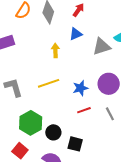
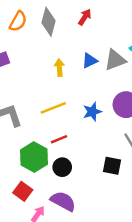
blue triangle: (76, 34) -> (90, 61), moved
red line: (84, 110) -> (59, 139), moved
black square: (75, 144) -> (112, 166), moved

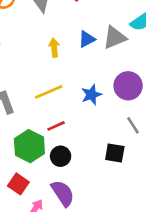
purple semicircle: (63, 201) -> (63, 193), turned 30

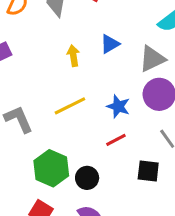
gray triangle: (115, 37) -> (152, 59), moved
blue star: (91, 95) -> (118, 106), turned -30
red line: (56, 126) -> (116, 140), moved

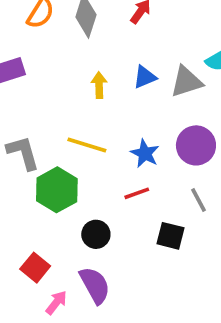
gray triangle: (152, 59) -> (186, 82), moved
yellow line: (70, 106) -> (87, 145), turned 36
green hexagon: (51, 168) -> (57, 190), moved

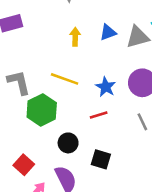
black square: (170, 236) -> (101, 159), moved

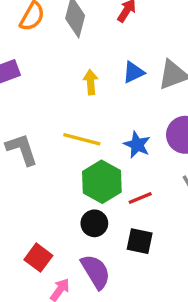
green hexagon: (42, 110) -> (102, 182), moved
red line: (99, 115) -> (140, 198), moved

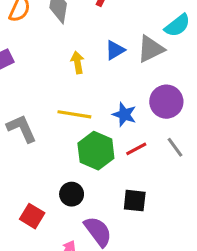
red line: (140, 198) -> (136, 149), moved
black circle: (94, 223) -> (72, 194), moved
red square: (38, 258) -> (32, 216), moved

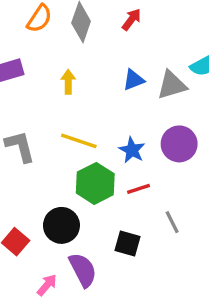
yellow arrow: (77, 62) -> (68, 82), moved
gray line: (175, 147) -> (172, 222), moved
black circle: (72, 194) -> (61, 225), size x1.4

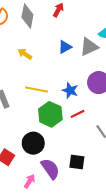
yellow arrow: (68, 82) -> (25, 54), turned -48
black square: (128, 244) -> (77, 162), moved

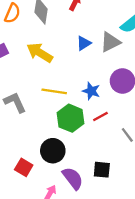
yellow arrow: (25, 54) -> (40, 53), size x1.6

